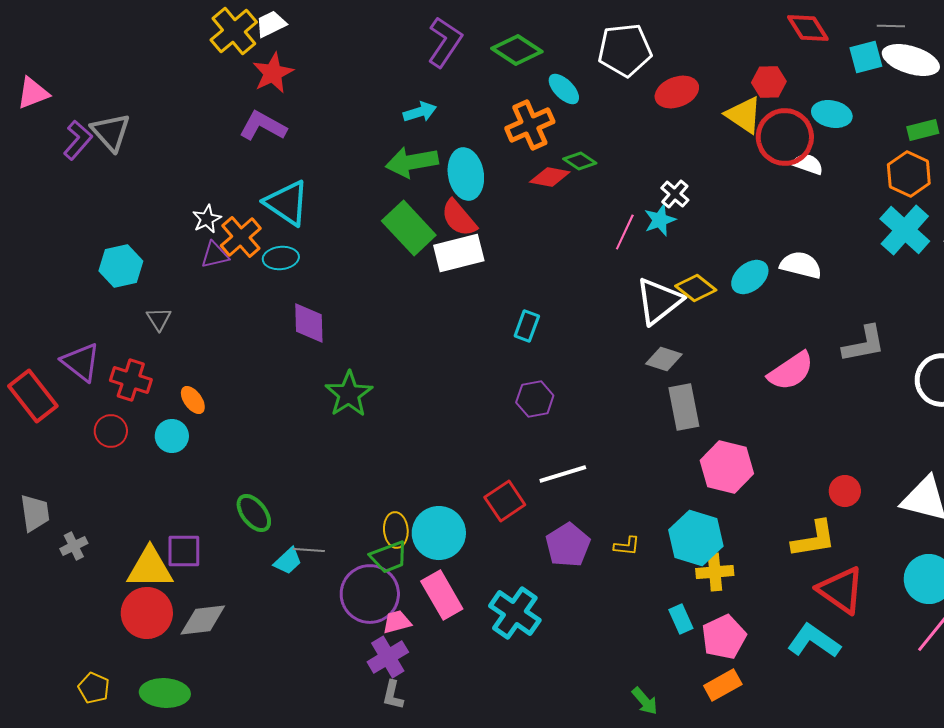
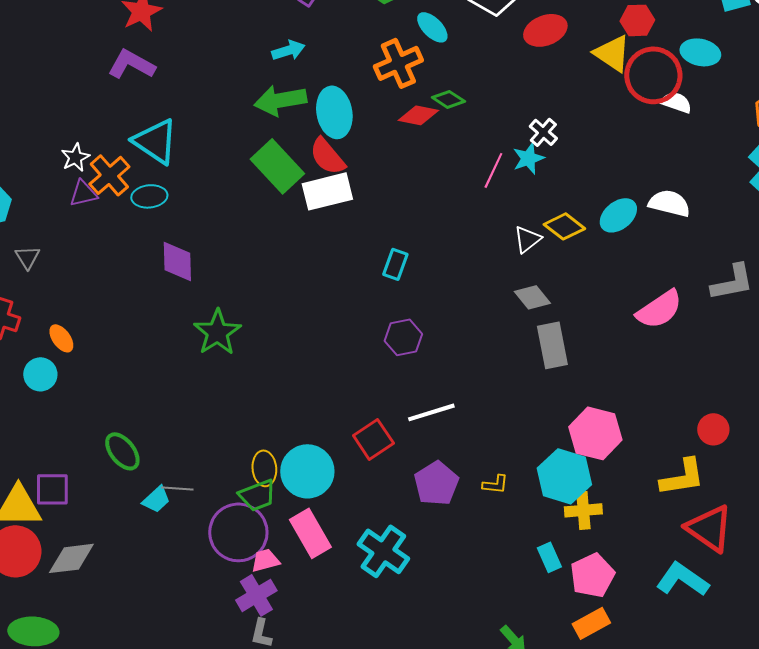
white triangle: (659, 301) -> (527, 239), size x0.6
gray diamond: (664, 359) -> (532, 297), turned 33
pink hexagon: (727, 467) -> (595, 433), moved

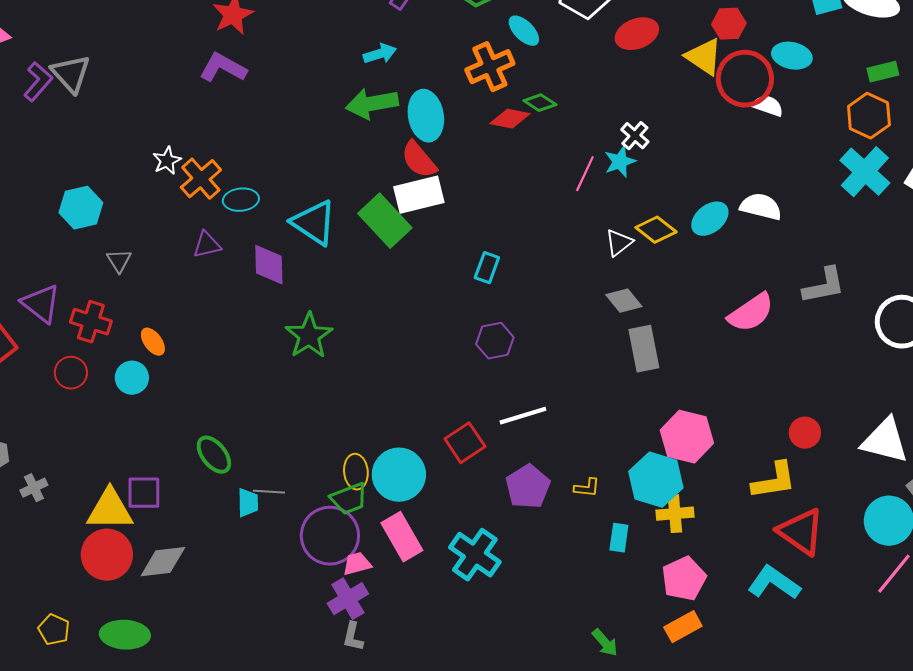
cyan triangle: (155, 141) -> (314, 223), moved
green rectangle: (277, 166) -> (385, 221), moved
purple triangle: (83, 193) -> (207, 245), moved
cyan trapezoid: (156, 499) -> (248, 503), turned -48
cyan rectangle: (549, 557) -> (619, 538), moved, turned 32

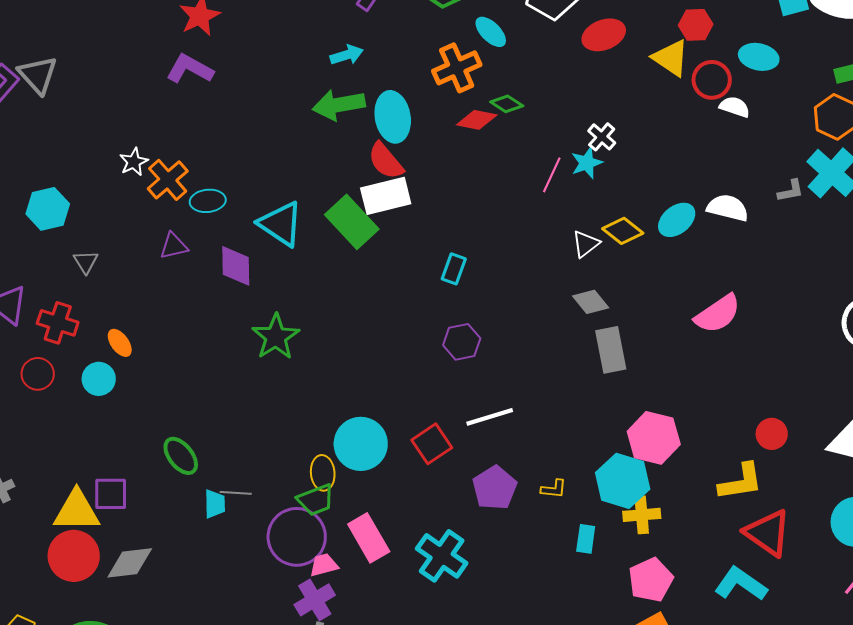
red circle: (745, 79) -> (712, 80), size x0.7
gray L-shape: (824, 286) -> (791, 191), moved, size x0.6
cyan circle: (399, 475) -> (361, 444), moved

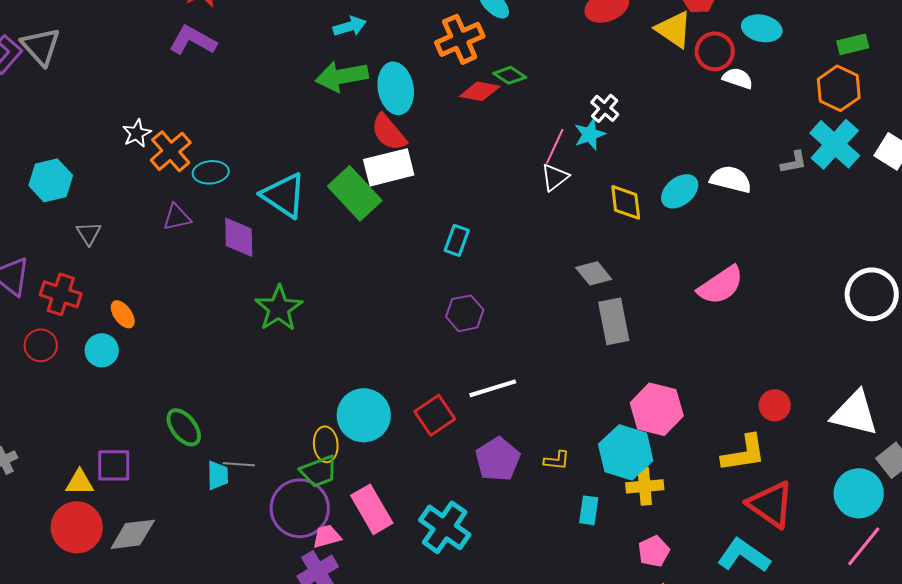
yellow diamond: (623, 231) -> (626, 202), turned 45
white triangle: (586, 244) -> (555, 177), moved
yellow triangle: (77, 511) -> (80, 482), size x0.6
pink pentagon: (651, 580) -> (654, 551), size x0.7

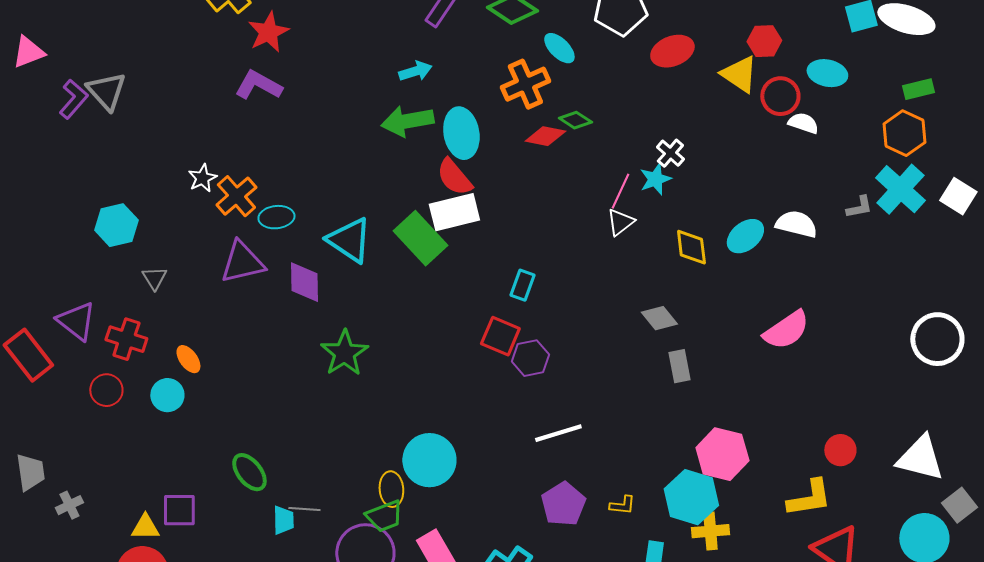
purple triangle: (177, 217) -> (242, 262), size x1.6
gray rectangle: (614, 321) -> (679, 366), size x0.7
red square: (435, 415) -> (500, 336), moved, turned -33

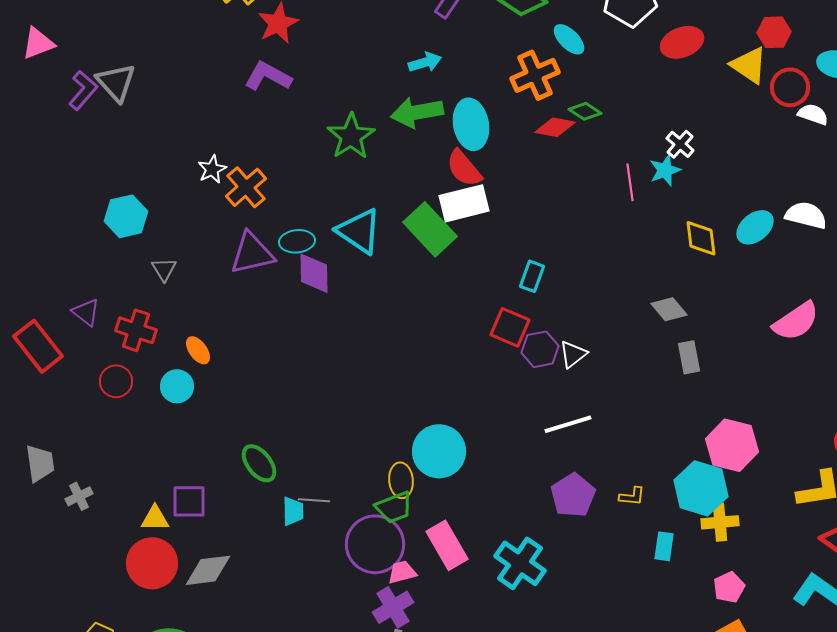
pink line: (620, 191) -> (630, 182), turned -33
cyan ellipse: (276, 217) -> (297, 241), moved
white triangle: (620, 222) -> (573, 354), moved
purple triangle: (76, 321) -> (86, 312), size x0.7
green star: (344, 353) -> (351, 136), moved

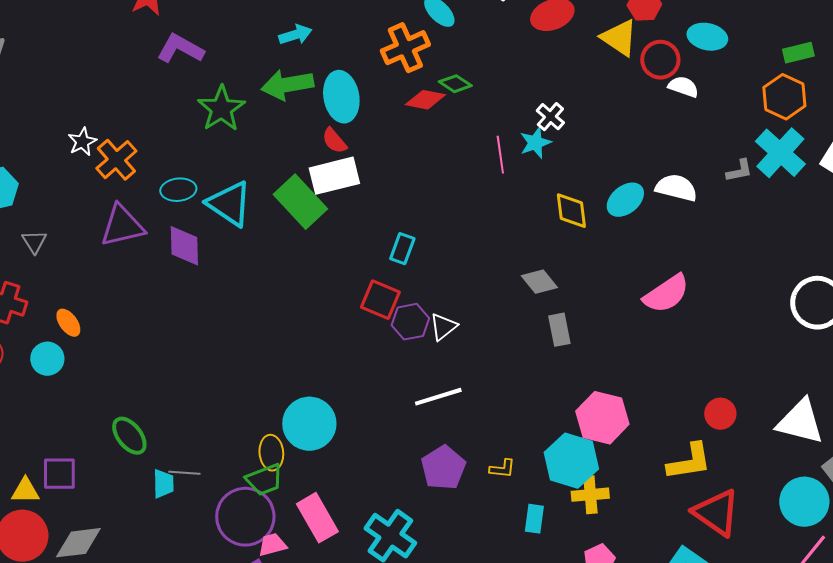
purple L-shape: (268, 76) -> (180, 49), moved
red semicircle: (464, 168) -> (334, 141), size x0.7
cyan ellipse: (297, 241) -> (178, 190), moved

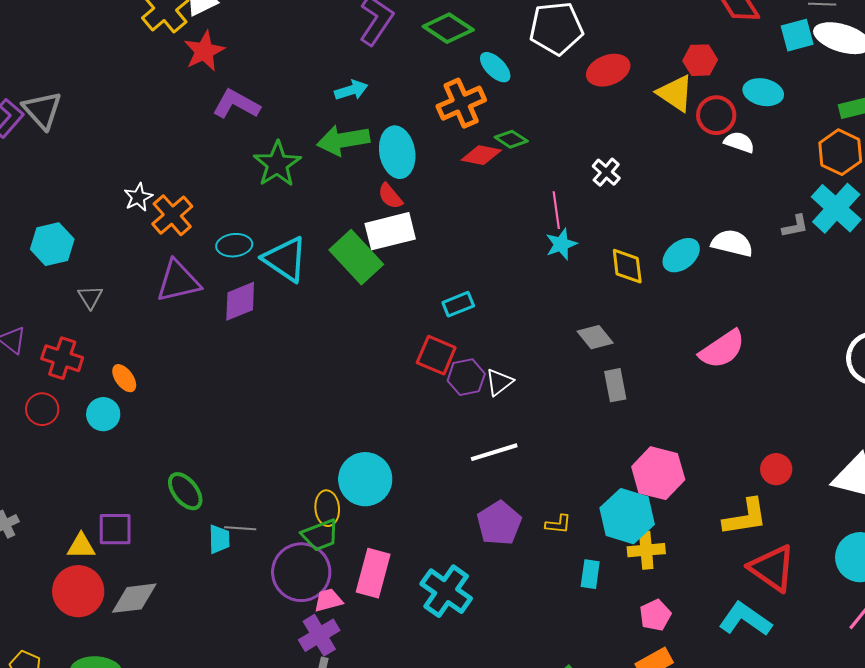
cyan star: (535, 143) -> (561, 244), moved
purple diamond: (184, 246) -> (240, 301), turned 69
cyan rectangle: (402, 249) -> (458, 304), turned 48
pink rectangle: (317, 518) -> (373, 573), turned 45

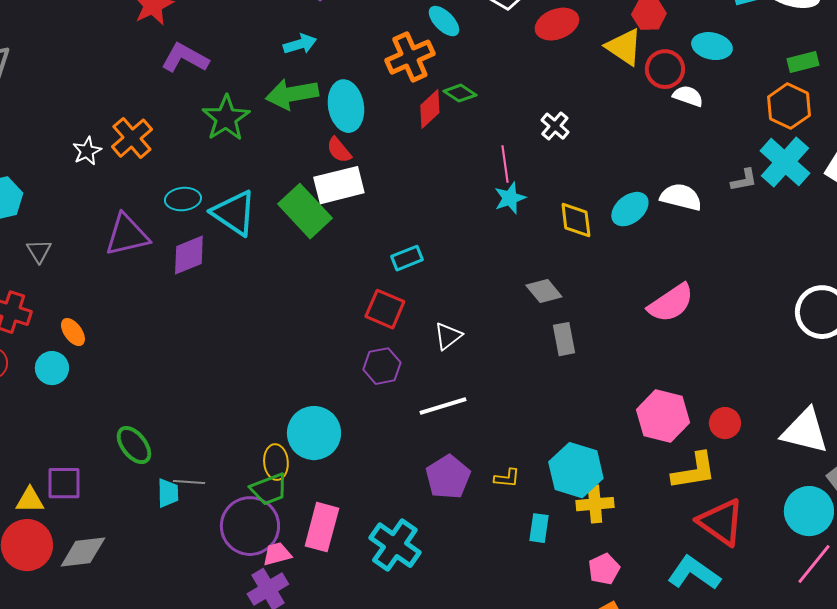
red diamond: (481, 155) -> (430, 109), turned -54
orange cross: (172, 215) -> (132, 138), moved
purple hexagon: (466, 377) -> (382, 366), moved
pink hexagon: (658, 473) -> (663, 416), moved

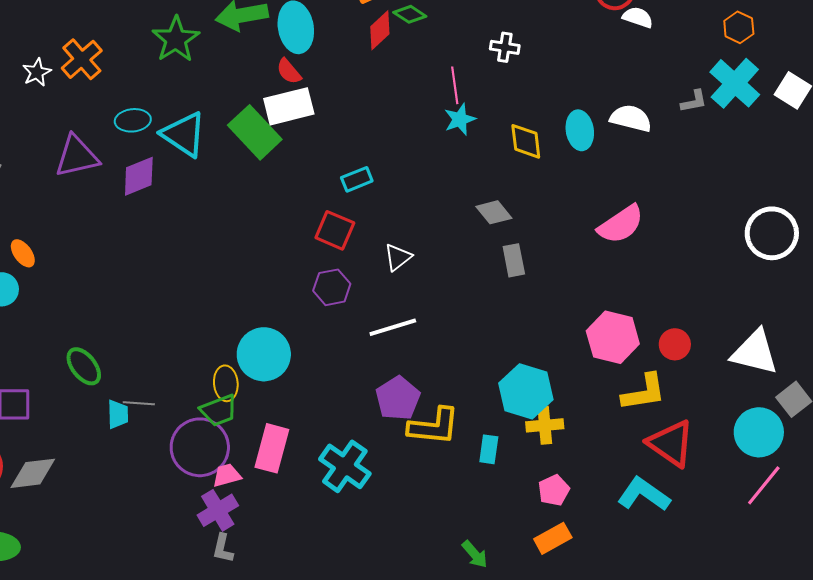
orange hexagon: (789, 106) -> (739, 27), size x0.7
white cross: (555, 126) -> (505, 47), turned -32
cyan ellipse: (630, 209) -> (580, 130), turned -60
yellow L-shape: (507, 478) -> (434, 426), moved, size x2.0

